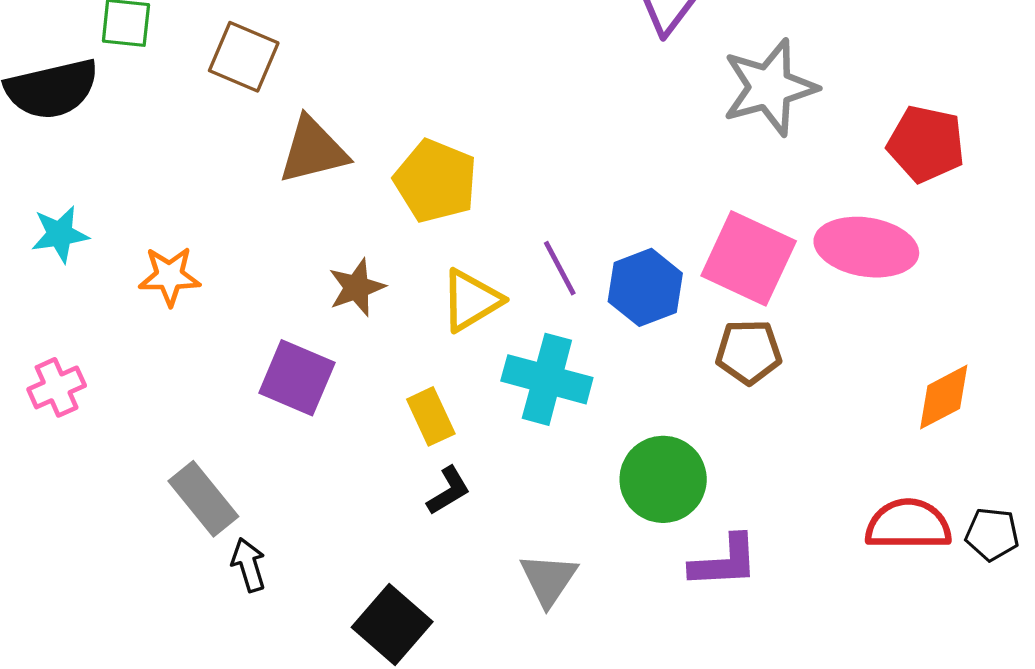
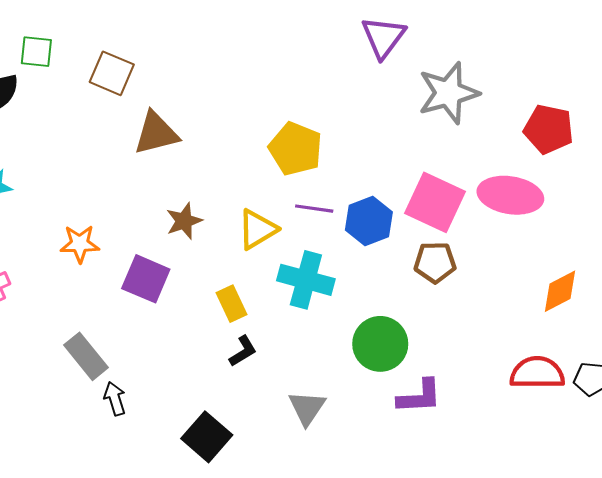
yellow pentagon: (436, 181) -> (296, 149), moved
purple line: (560, 268) -> (314, 209), turned -54
orange star: (169, 276) -> (80, 244), moved

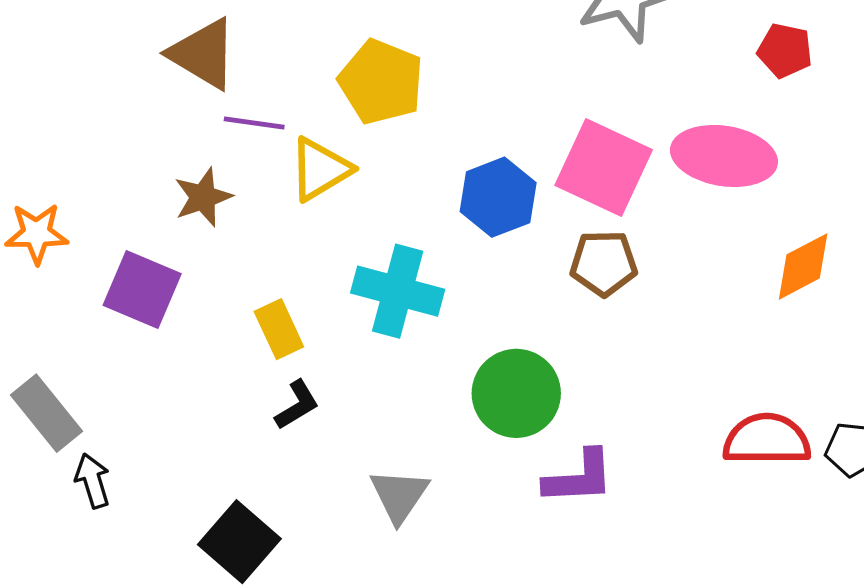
red pentagon: (549, 129) -> (785, 50), size x0.7
brown triangle: (156, 133) -> (203, 54), moved, turned 45
purple line: (314, 209) -> (254, 123), moved
yellow triangle: (257, 229) -> (320, 169), moved
orange diamond: (560, 291) -> (803, 266), moved

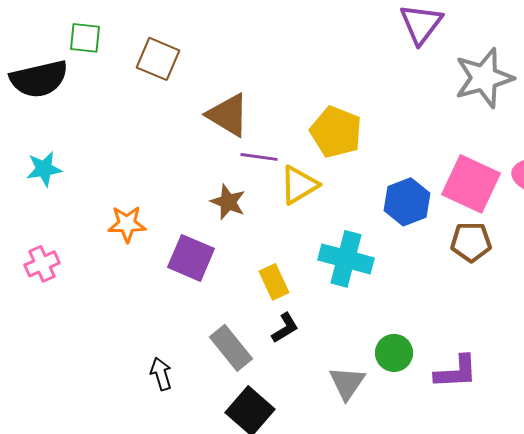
brown star: (203, 197) -> (228, 202), turned -30
green circle: (516, 393) -> (394, 353), moved, size x0.7
gray rectangle: (46, 413) -> (231, 348), moved

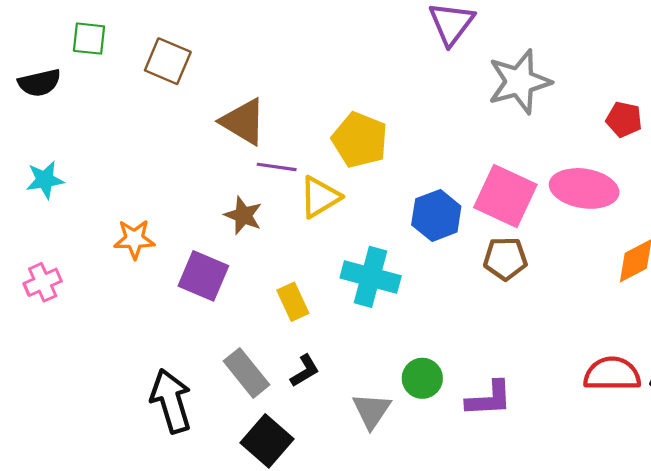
black semicircle: (39, 79) -> (39, 83), size x0.7
black L-shape: (285, 328) -> (305, 371), moved
black arrow: (161, 374) -> (171, 401), size x1.8

